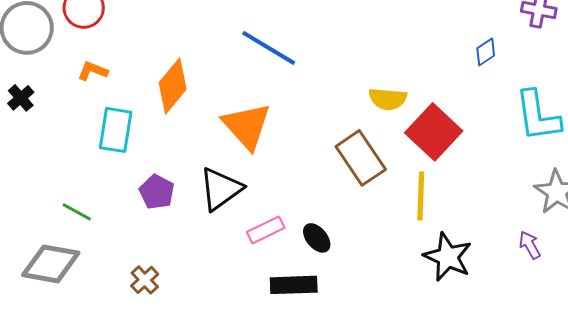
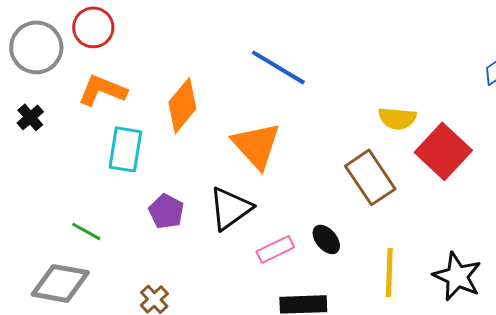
orange L-shape: (93, 71) -> (102, 90), size x1.6
yellow line: (421, 196) -> (389, 272), moved
black ellipse: (317, 238) -> (326, 239), moved

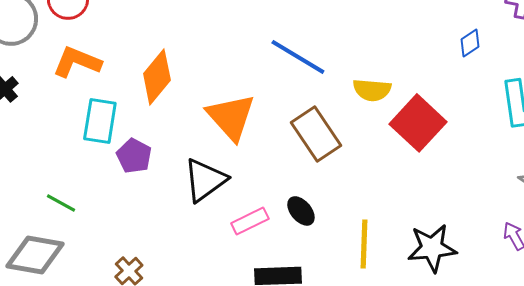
blue line: (278, 67) -> (298, 57), moved
brown rectangle: (370, 177) -> (316, 134), moved
purple pentagon: (166, 211) -> (134, 156), moved
black star: (457, 276) -> (432, 248), turned -30

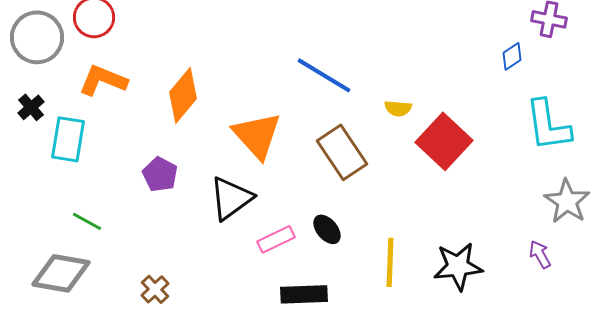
blue diamond: (470, 43) -> (512, 56), moved
yellow semicircle: (372, 90) -> (398, 108), size x0.7
cyan rectangle: (100, 121) -> (68, 139), moved

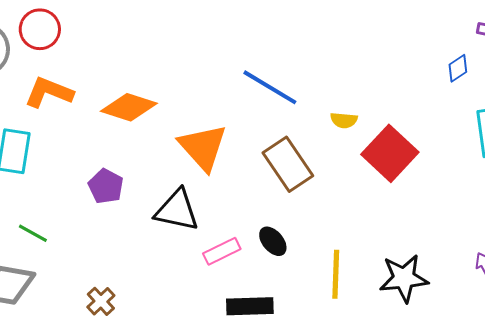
orange diamond: (183, 95) -> (129, 107), turned 68
black triangle: (231, 198) -> (177, 210), turned 48

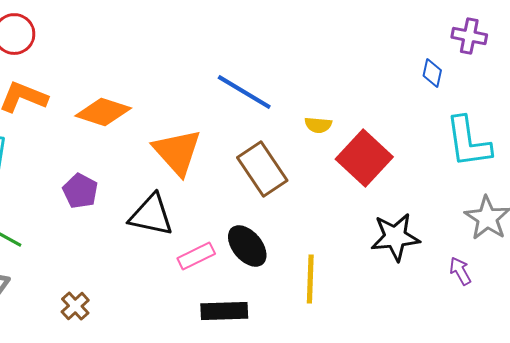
blue diamond: (458, 68) -> (432, 73), turned -44
black ellipse: (273, 241) -> (247, 246), size x1.4
black star: (404, 278) -> (395, 237), moved

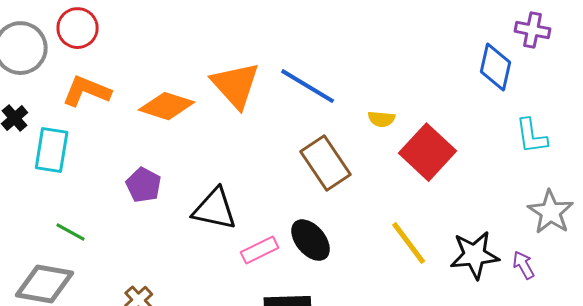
blue diamond: (432, 73) -> (496, 67), size x1.6
cyan L-shape: (468, 142) -> (532, 136), size x0.7
orange triangle: (177, 152) -> (236, 85), moved
black star: (395, 237) -> (475, 255), moved
yellow line: (310, 279) -> (409, 243), moved, turned -39

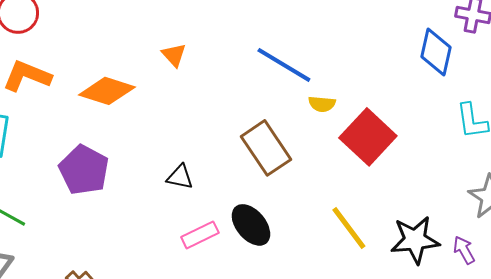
orange triangle: (236, 85) -> (174, 55), moved, size x0.5
blue line: (308, 86) -> (284, 65), moved
purple pentagon: (144, 185) -> (84, 170), size x1.4
black triangle: (215, 209) -> (180, 177), moved, size x0.6

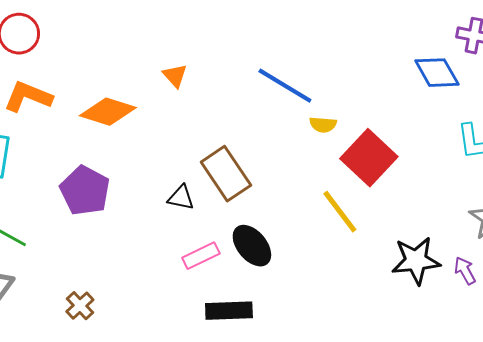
blue diamond: (436, 52) -> (437, 73), turned -42
brown rectangle: (266, 148) -> (226, 174), moved
yellow line: (349, 228) -> (340, 212), moved

